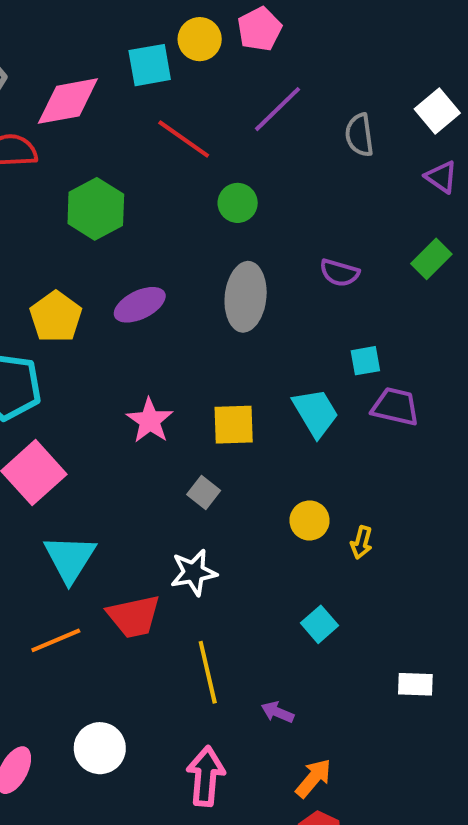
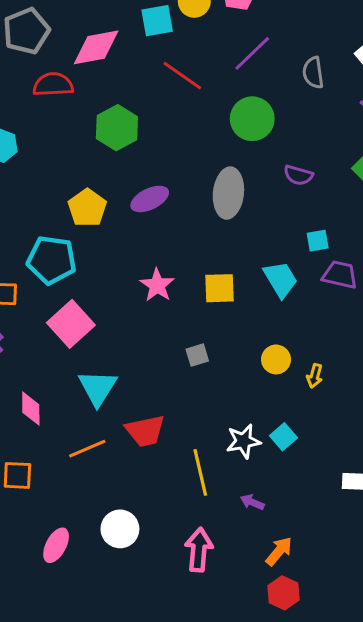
green circle: (238, 203) -> (252, 119), moved, size x1.5
gray square: (204, 493) -> (197, 355), moved, turned 35
white star: (194, 572) -> (243, 441), moved

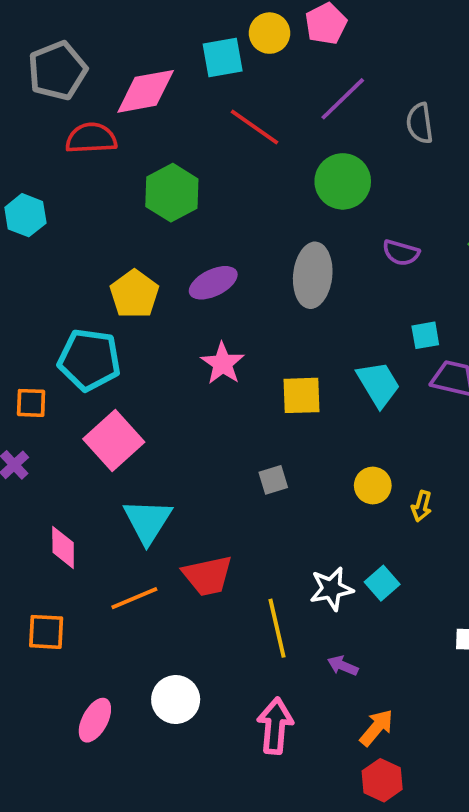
pink star: (157, 285) -> (223, 363), moved

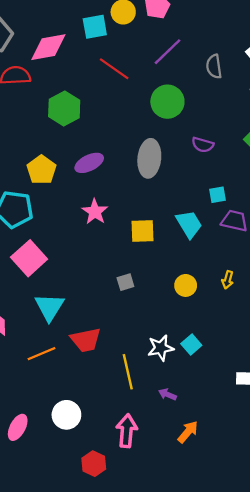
yellow arrow: (422, 506) -> (228, 280), moved
red hexagon: (382, 780) -> (94, 464), moved

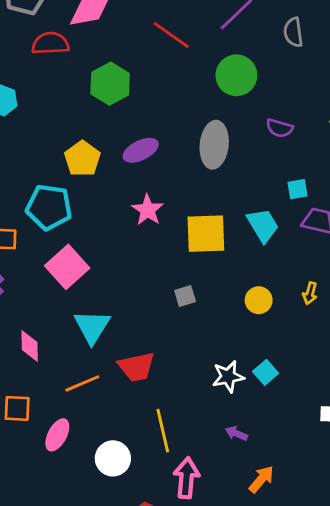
yellow square: (143, 231) -> (206, 234), size x1.4
yellow line: (128, 372) -> (163, 431), moved
pink ellipse: (18, 427) -> (57, 435), moved

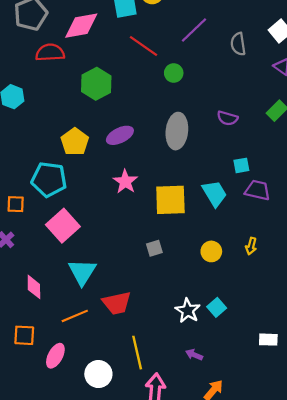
green circle: (236, 75) -> (174, 73), moved, size x0.6
white star: (228, 377) -> (188, 311), turned -30

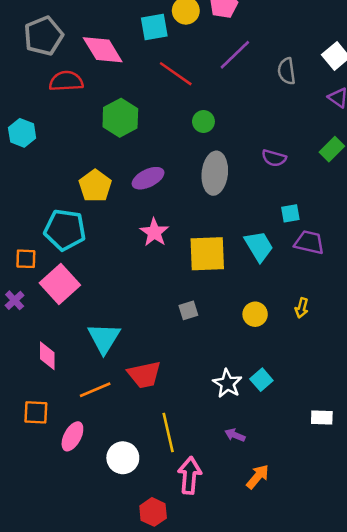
pink diamond: (81, 26) -> (103, 50), turned 69
green circle: (174, 73) -> (203, 122), moved
pink square: (63, 226) -> (60, 284), moved

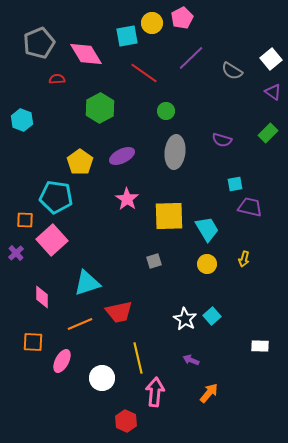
gray semicircle: (287, 71) -> (232, 71), turned -50
red semicircle: (66, 81) -> (57, 79), size x0.6
cyan trapezoid: (259, 246) -> (207, 229), moved
cyan triangle: (104, 338) -> (87, 283), turned 40

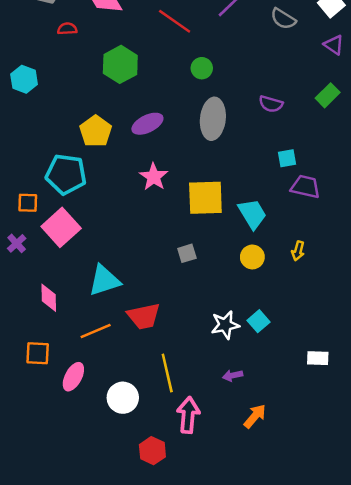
white star: (185, 319) -> (225, 325), turned 30
purple arrow: (191, 360) -> (233, 375), turned -35

